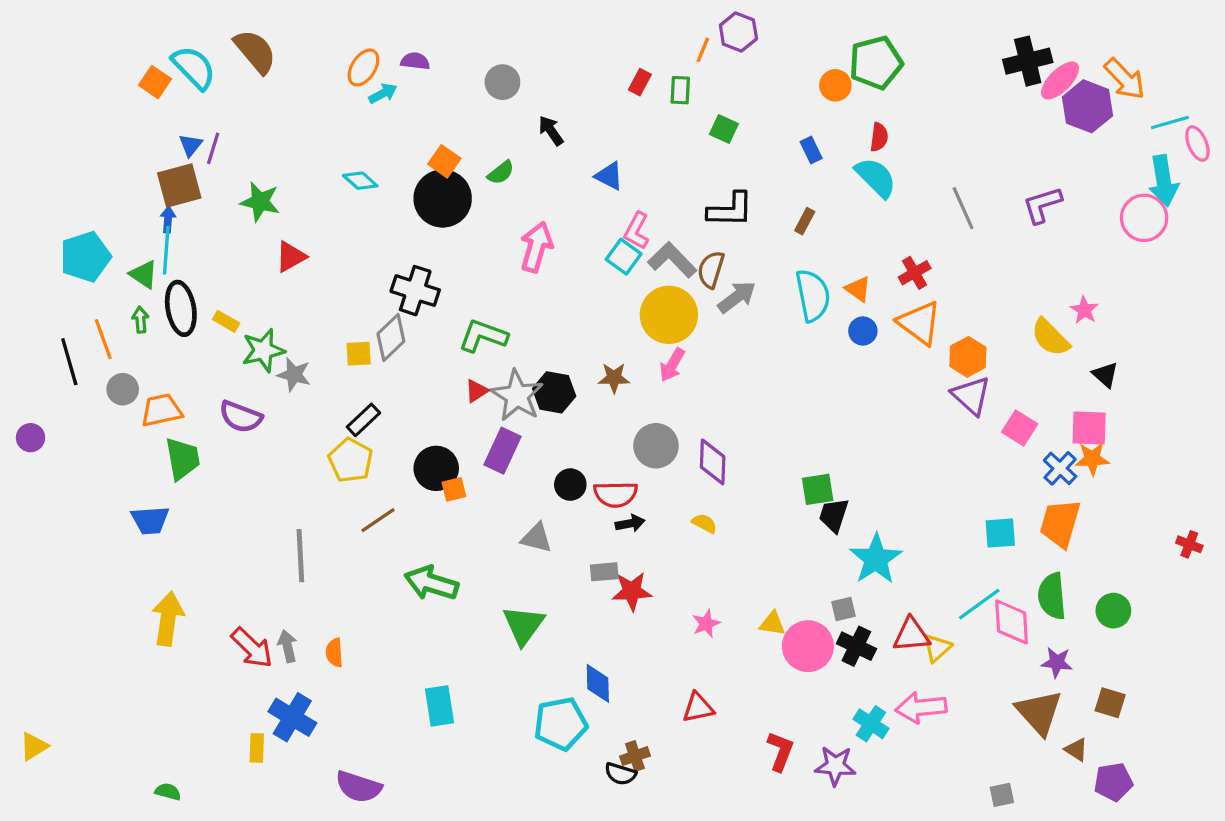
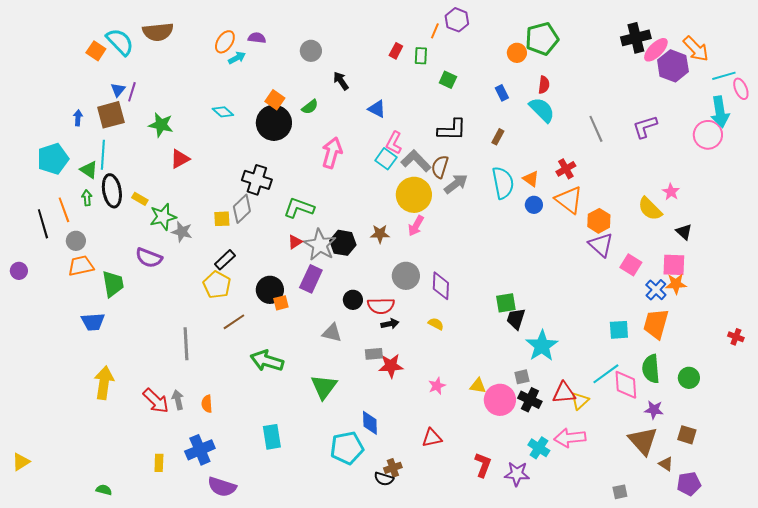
brown semicircle: (255, 51) -> (158, 32), turned 124
blue arrow: (168, 219) -> (78, 118), moved
orange trapezoid: (161, 410) -> (81, 266), moved
blue cross: (292, 717) -> (200, 450), moved, turned 36

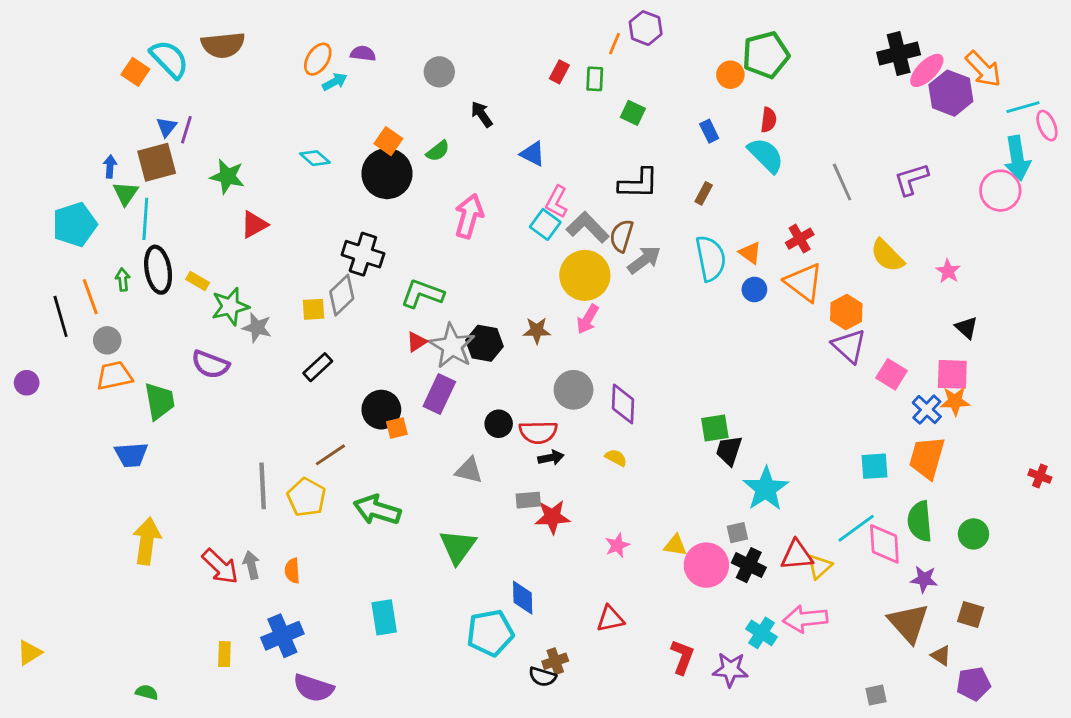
green triangle: (89, 170) -> (126, 193), moved, turned 30
yellow semicircle: (650, 209) -> (887, 256), moved
yellow pentagon: (217, 285) -> (306, 497), moved

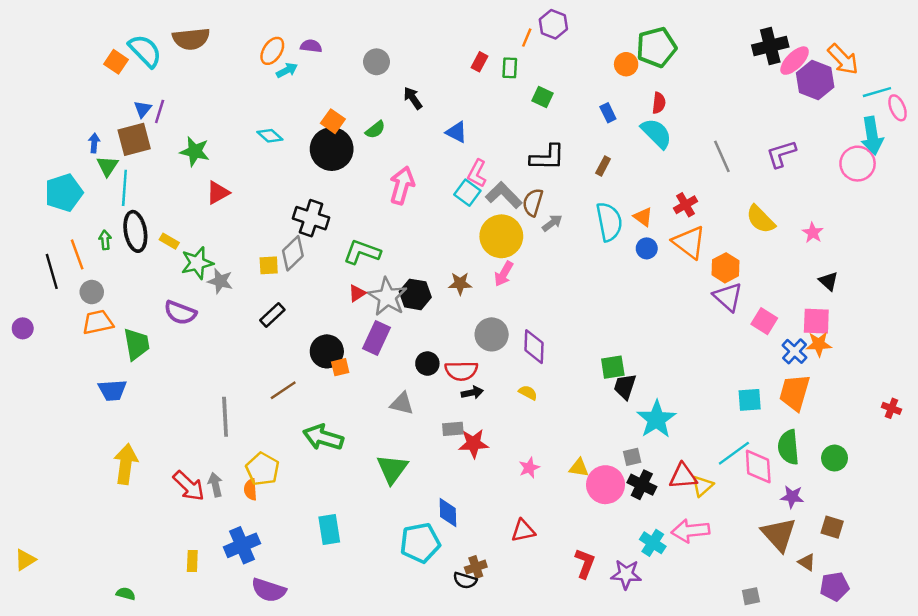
gray arrow: (644, 260) -> (552, 223), size x0.7
yellow pentagon: (306, 497) -> (263, 469), moved

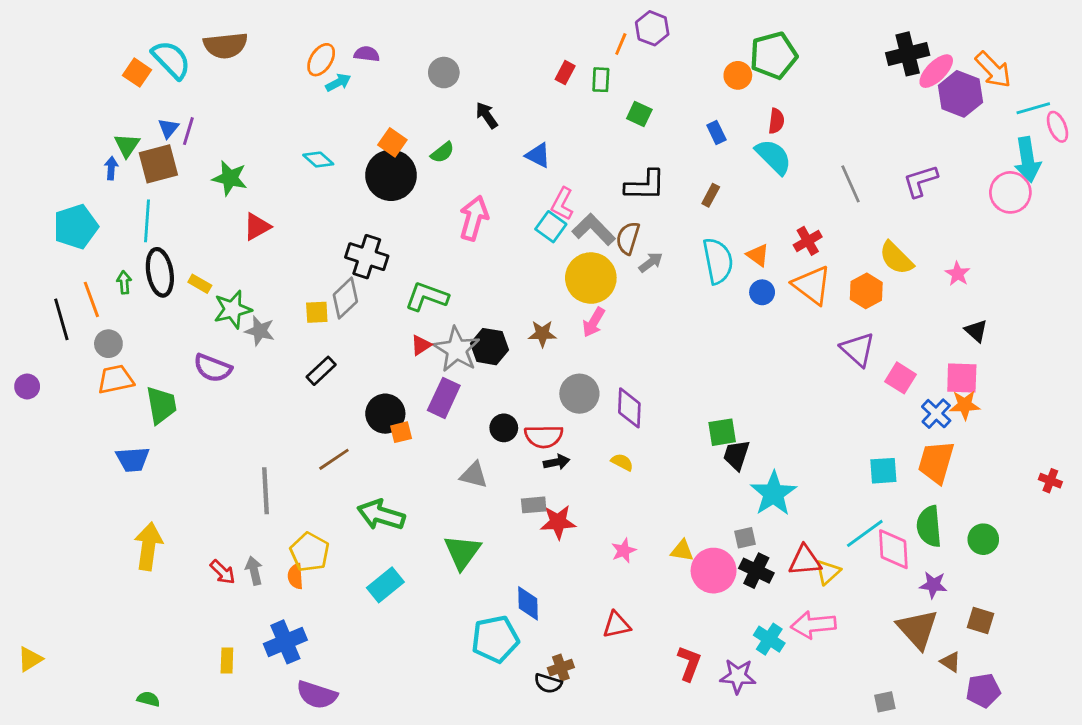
green triangle: (107, 166) -> (127, 145), moved
orange hexagon: (725, 268) -> (866, 291), moved
red arrow: (189, 486) -> (223, 572), size x0.7
cyan rectangle: (329, 530) -> (385, 585), moved, turned 60

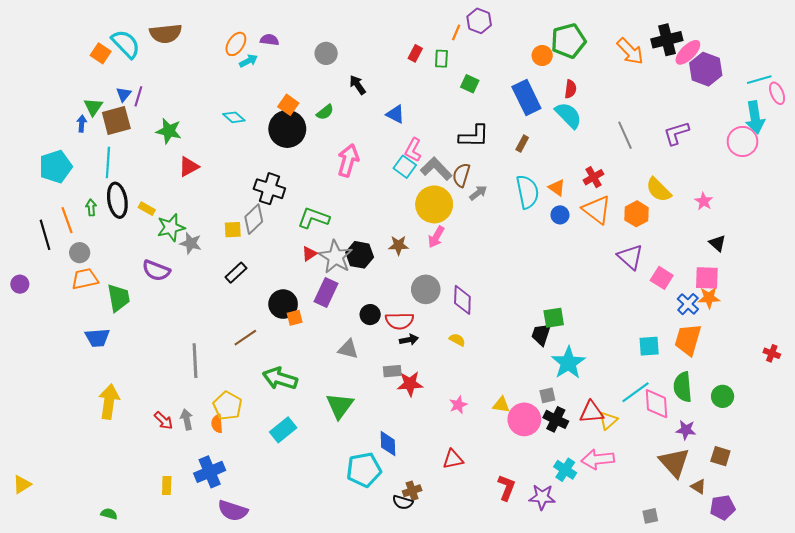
orange arrow: (993, 70) -> (630, 51), moved
blue rectangle: (716, 132) -> (526, 97), size x2.0
green square: (722, 432) -> (554, 318), moved

